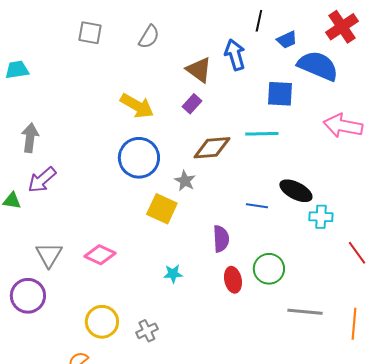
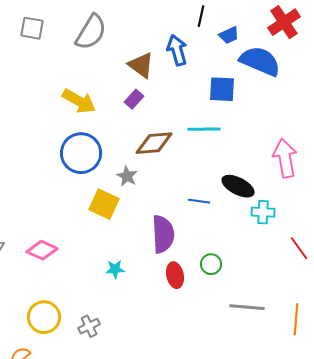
gray semicircle: (149, 37) -> (91, 32), size x1.5
pink arrow: (343, 126) -> (285, 158), moved, turned 69
purple semicircle: (221, 239) -> (163, 234), size x1.4
green circle: (269, 269) -> (211, 264), size x0.7

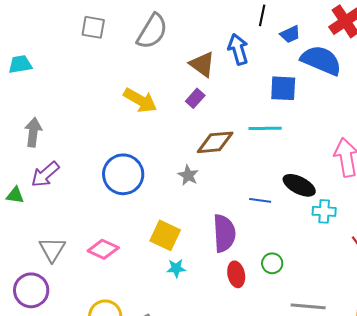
blue circle: (81, 153) -> (123, 174), moved
yellow square: (104, 204) -> (165, 235), moved

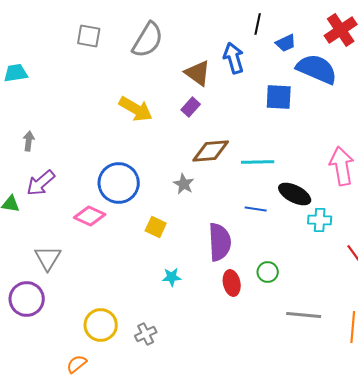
cyan line: (265, 128) -> (258, 162), moved
gray arrow: (33, 132) -> (29, 141), size x0.7
yellow square: (165, 235) -> (156, 227), moved, size x0.7
pink diamond: (103, 249) -> (90, 216), moved

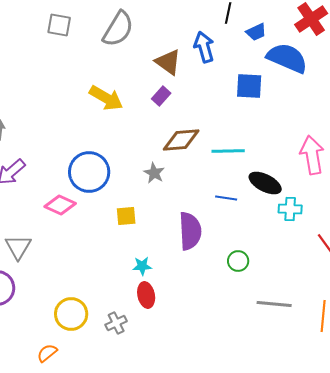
yellow square: (156, 227) -> (126, 216), turned -30
red ellipse: (232, 283) -> (146, 295), moved

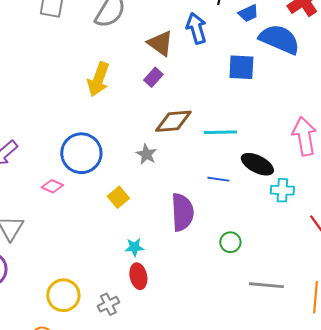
yellow arrow: (106, 98) -> (98, 79), turned 80
pink diamond: (60, 205) -> (52, 186), size x0.7
yellow square: (126, 216) -> (118, 197), turned -35

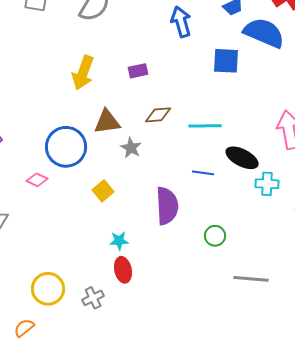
brown triangle: (160, 43) -> (107, 122), moved, turned -44
purple rectangle: (153, 77) -> (138, 71), turned 36
brown diamond: (173, 121) -> (158, 115), size x0.7

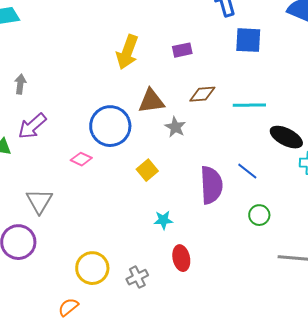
blue square: (226, 61) -> (248, 40), moved
blue line: (203, 173) -> (247, 171), moved, turned 30
red ellipse: (123, 270) -> (181, 258), moved

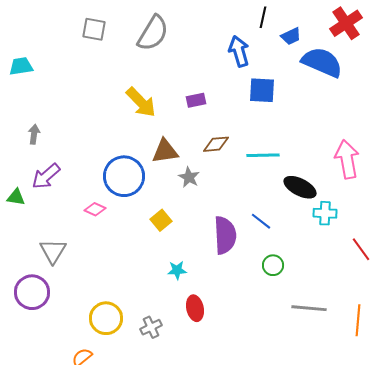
yellow arrow: (127, 52) -> (141, 102), turned -64

